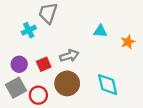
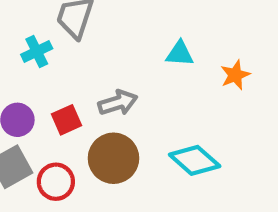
cyan diamond: (108, 85) -> (195, 160), turned -35

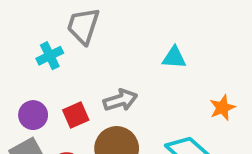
orange star: (235, 75) -> (222, 108), moved

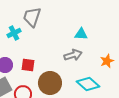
gray arrow: (120, 100) -> (73, 55), moved
red square: (76, 115) -> (28, 65), turned 32

